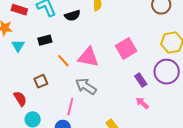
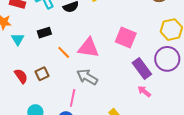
pink square: (126, 48) -> (126, 37), turned -35
purple rectangle: (141, 80) -> (142, 69), size x1.5
red semicircle: (20, 99) -> (21, 76), moved

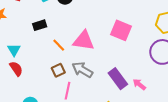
cyan triangle: (18, 39) -> (14, 50), moved
purple rectangle: (142, 69) -> (118, 79), moved
brown square: (42, 74) -> (58, 70), moved

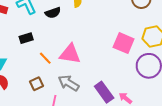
pink square: (121, 30) -> (124, 43), moved
brown square: (58, 70) -> (37, 84), moved

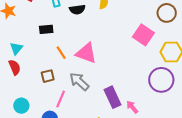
pink square: (124, 43) -> (143, 35), moved

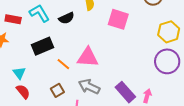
black rectangle: (46, 29) -> (42, 46), size x1.5
pink square: (143, 35) -> (118, 19), moved
pink arrow: (132, 107) -> (147, 96), turned 72

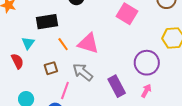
purple circle: (167, 61) -> (147, 63), moved
cyan triangle: (19, 73) -> (28, 43), moved
pink arrow: (147, 96) -> (146, 91), moved

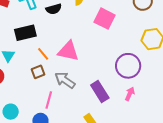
brown square: (51, 68) -> (38, 72), moved

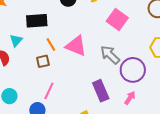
gray arrow: (65, 80) -> (110, 55), moved

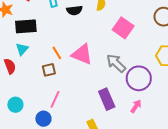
black rectangle: (37, 21) -> (26, 26), moved

